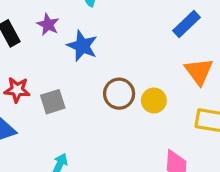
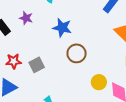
blue star: (82, 46) -> (62, 28), moved
yellow circle: (154, 100) -> (99, 82), moved

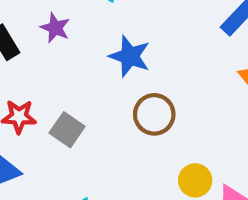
gray square: (37, 65) -> (67, 130), turned -35

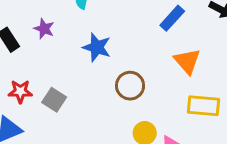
brown circle: (154, 114) -> (130, 86), moved

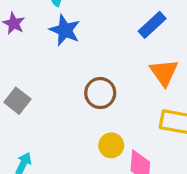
blue star: (97, 47) -> (65, 30), moved

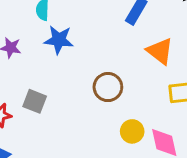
gray square: (17, 101) -> (35, 101), moved

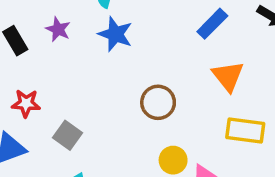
gray square: (35, 101) -> (68, 135), moved

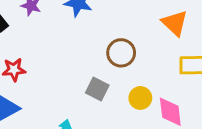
gray square: (68, 135) -> (97, 89), moved

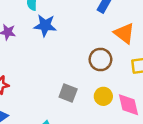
brown circle: (121, 53) -> (100, 60), moved

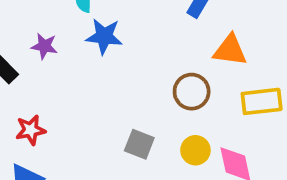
orange triangle: (124, 33) -> (230, 50), turned -30

